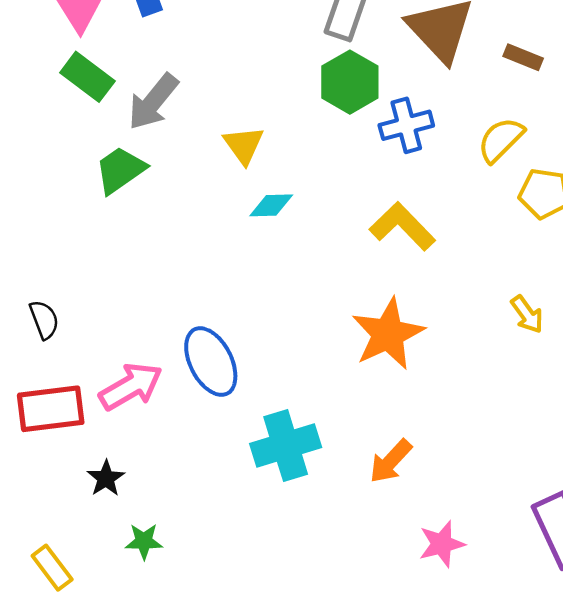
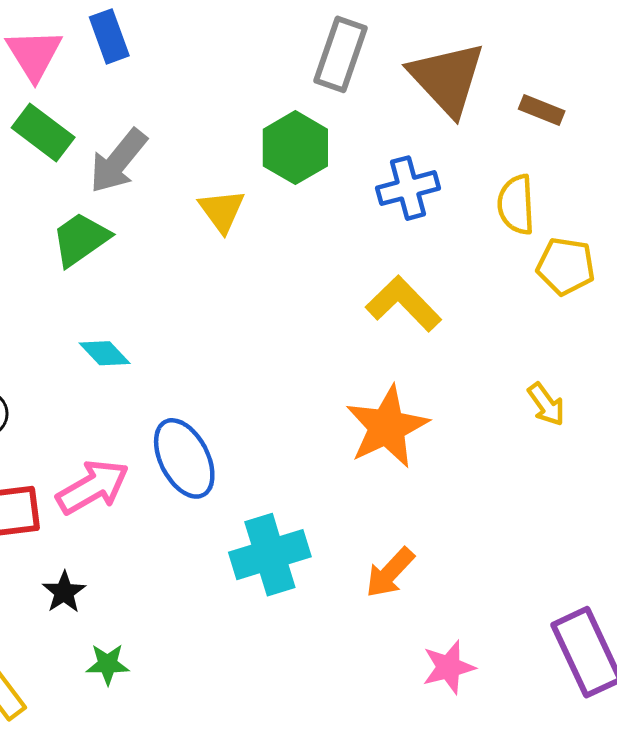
green hexagon: (350, 82) -> (295, 148), moved
yellow semicircle: (501, 140) -> (516, 205), turned -48
cyan diamond: (271, 205) -> (105, 353), moved, turned 48

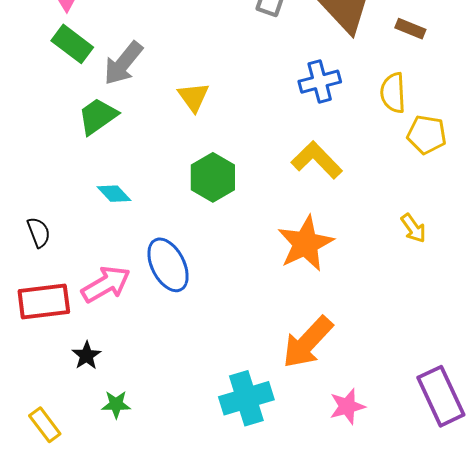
green hexagon: (295, 148) -> (213, 177), moved
cyan cross: (270, 555) -> (246, 398), moved
orange arrow: (390, 573) -> (307, 342), size x1.5

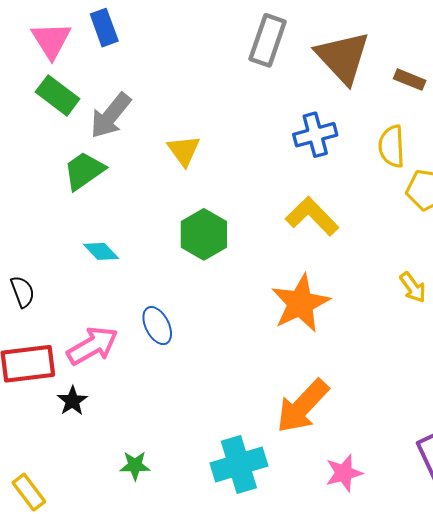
blue ellipse: (168, 265) -> (157, 326), size x0.7
black star: (87, 356) -> (72, 401), moved
green star: (116, 404) -> (135, 466), moved

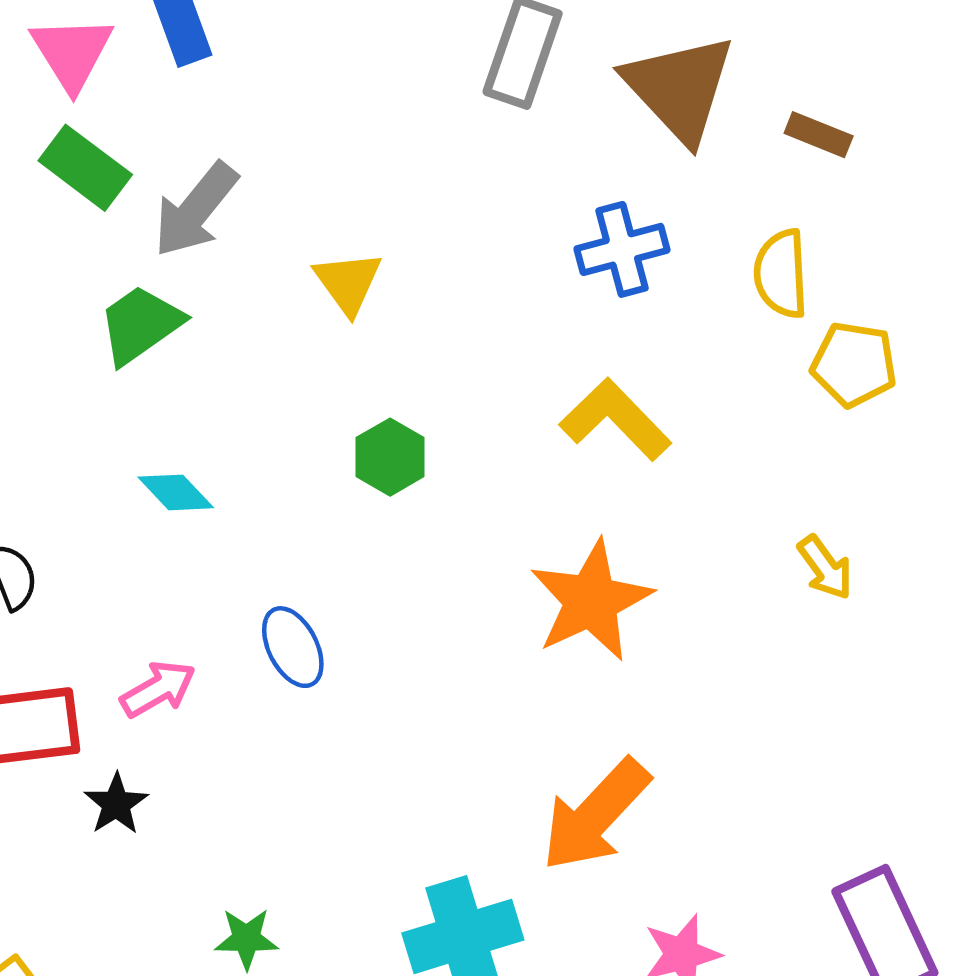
green hexagon: (204, 234) -> (390, 457), size x0.7
pink arrow: (93, 346) -> (158, 689), size x0.7

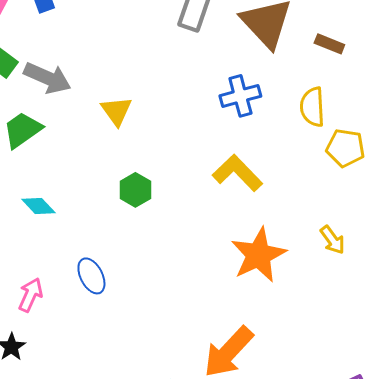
gray arrow: (196, 210) -> (47, 78), turned -105
orange star: (591, 601) -> (258, 255), moved
pink arrow: (158, 689) -> (30, 295), turned -36

